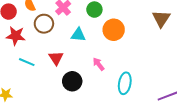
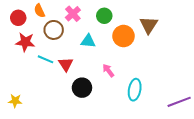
brown triangle: (161, 19) -> (149, 25), moved
cyan line: (27, 62) -> (46, 59), moved

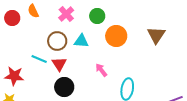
brown triangle: (149, 25) -> (156, 35), moved
brown circle: (54, 30) -> (57, 41), moved
red star: (25, 42) -> (14, 76), moved
black circle: (82, 88) -> (64, 87), moved

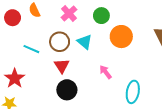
cyan triangle: (81, 41) -> (85, 42), turned 35
cyan line: (39, 59) -> (31, 49), moved
red star: (14, 76) -> (15, 78), turned 30

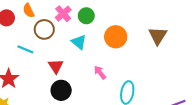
green circle: (101, 16) -> (86, 16), moved
brown circle: (60, 42) -> (44, 29), moved

